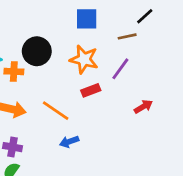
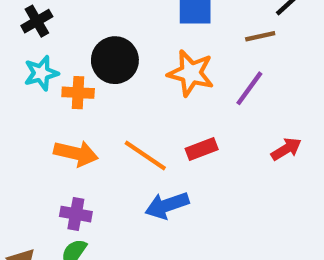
red rectangle: (91, 90) -> (202, 149), moved
blue arrow: (69, 142) -> (167, 205), size x1.4

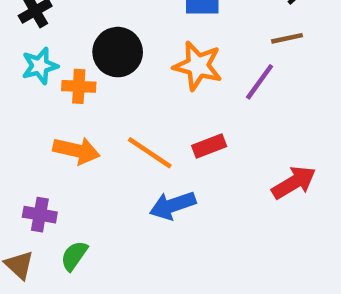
brown line: (260, 36) -> (287, 38), moved
red arrow: (286, 149) -> (294, 183), moved, size x1.4
purple cross: (76, 214) -> (40, 215), moved

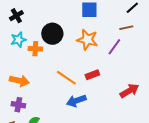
orange arrow: (76, 150) -> (19, 81), moved

